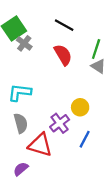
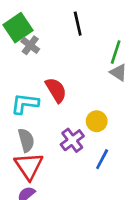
black line: (64, 25) -> (78, 24), turned 48
red semicircle: (63, 55) -> (56, 90), moved
red triangle: (40, 145) -> (29, 166), moved, turned 40

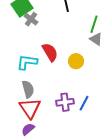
yellow circle: (97, 121) -> (76, 61), moved
purple cross: (72, 140) -> (65, 102), moved, turned 30

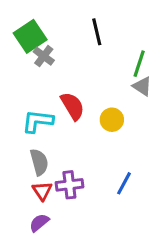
purple cross: (65, 102) -> (69, 185), moved
red triangle: (30, 108) -> (42, 191), size x0.6

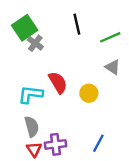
green line: (139, 64) -> (110, 37), moved, turned 48

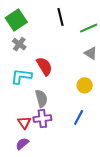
gray cross: (35, 43) -> (19, 44), moved
yellow circle: (89, 93) -> (85, 85), moved
gray semicircle: (32, 127) -> (41, 98), moved

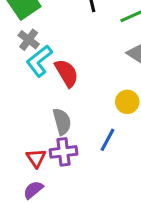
cyan L-shape: (21, 76) -> (39, 61), moved, turned -45
blue line: (79, 118) -> (107, 140), moved

